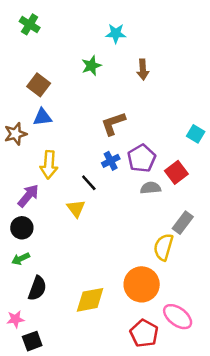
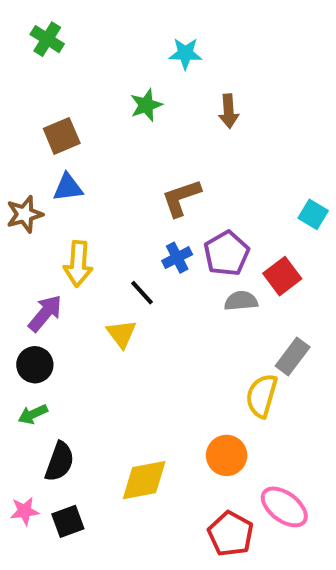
brown square: (39, 85) -> (62, 136), turned 30
orange circle: (142, 284) -> (227, 455), size x0.7
black square: (32, 341) -> (68, 521), moved

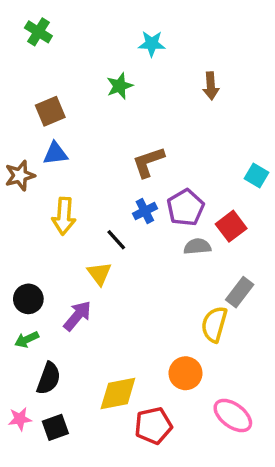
brown arrow: (229, 111) -> (211, 86), moved
purple arrow: (45, 313) -> (77, 316), moved
red pentagon: (231, 534) -> (153, 426), moved, turned 30

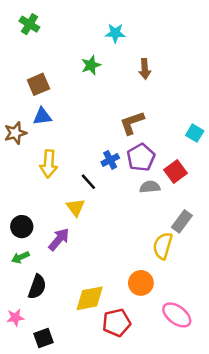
brown arrow: (211, 86) -> (145, 69), moved
brown L-shape: (148, 162) -> (132, 123), moved
black square: (55, 427) -> (44, 338), moved

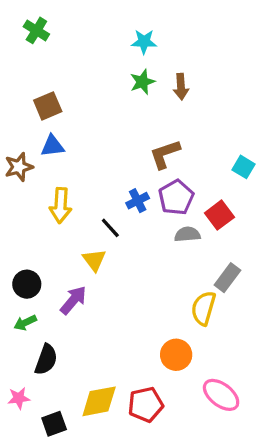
green star: (91, 65) -> (142, 82), moved
yellow diamond: (90, 298) -> (99, 401), moved

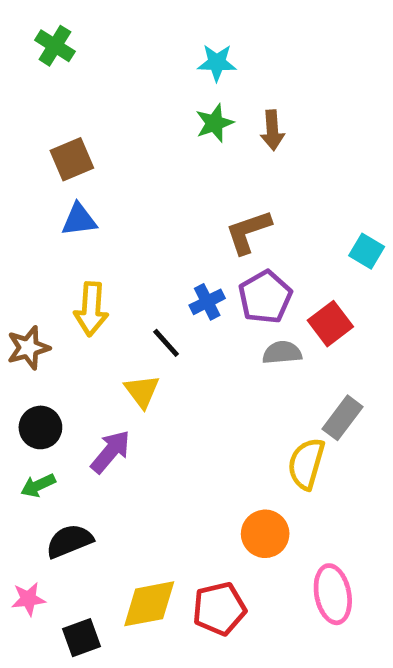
brown star: (19, 167) -> (28, 348), moved
black semicircle: (46, 360) -> (69, 541), turned -132
pink ellipse: (221, 395) -> (333, 594), turned 42

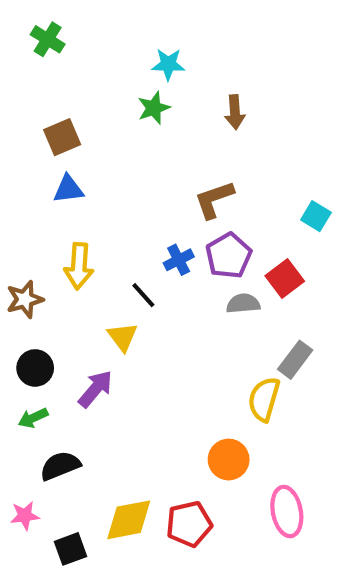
cyan star: (217, 63) -> (168, 64), moved
green star: (214, 123) -> (154, 108), moved

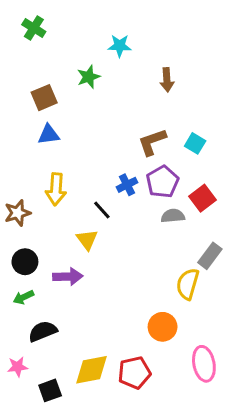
green star: (154, 108) -> (89, 77), moved
cyan square: (316, 216) -> (195, 143), moved
purple arrow: (95, 389) -> (68, 277), turned 48

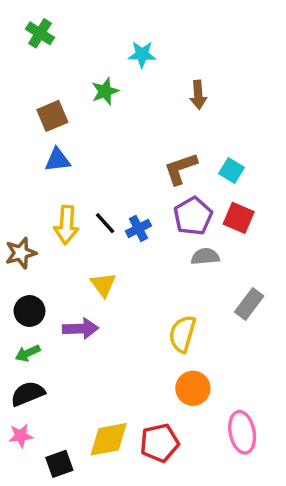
blue cross: (127, 185) -> (138, 228), moved
red square: (202, 198) -> (239, 218), moved, turned -30
black line: (102, 210) -> (105, 223), moved
yellow semicircle: (188, 284) -> (182, 334), moved
black semicircle: (43, 331) -> (28, 394), moved

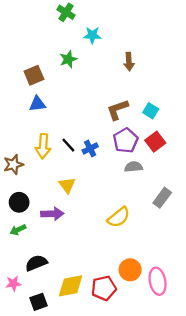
green cross: (40, 33) -> (66, 12), moved
red square: (239, 218) -> (155, 142), turned 30
yellow semicircle: (182, 334) -> (119, 217), turned -145
orange circle: (193, 388) -> (130, 270), moved
black semicircle: (28, 394) -> (36, 263), moved

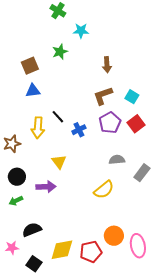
brown arrow: (129, 62) -> (107, 65), moved
black line: (68, 145) -> (58, 117), moved
gray semicircle: (134, 167) -> (117, 160), moved
black square: (39, 302) -> (34, 264), turned -35

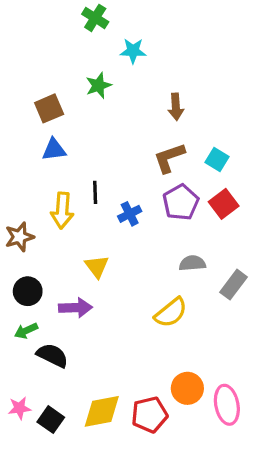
black line: (58, 117) -> (95, 192), turned 40
black semicircle: (32, 230) -> (52, 355), moved, turned 48
black square: (34, 264) -> (51, 420), moved

